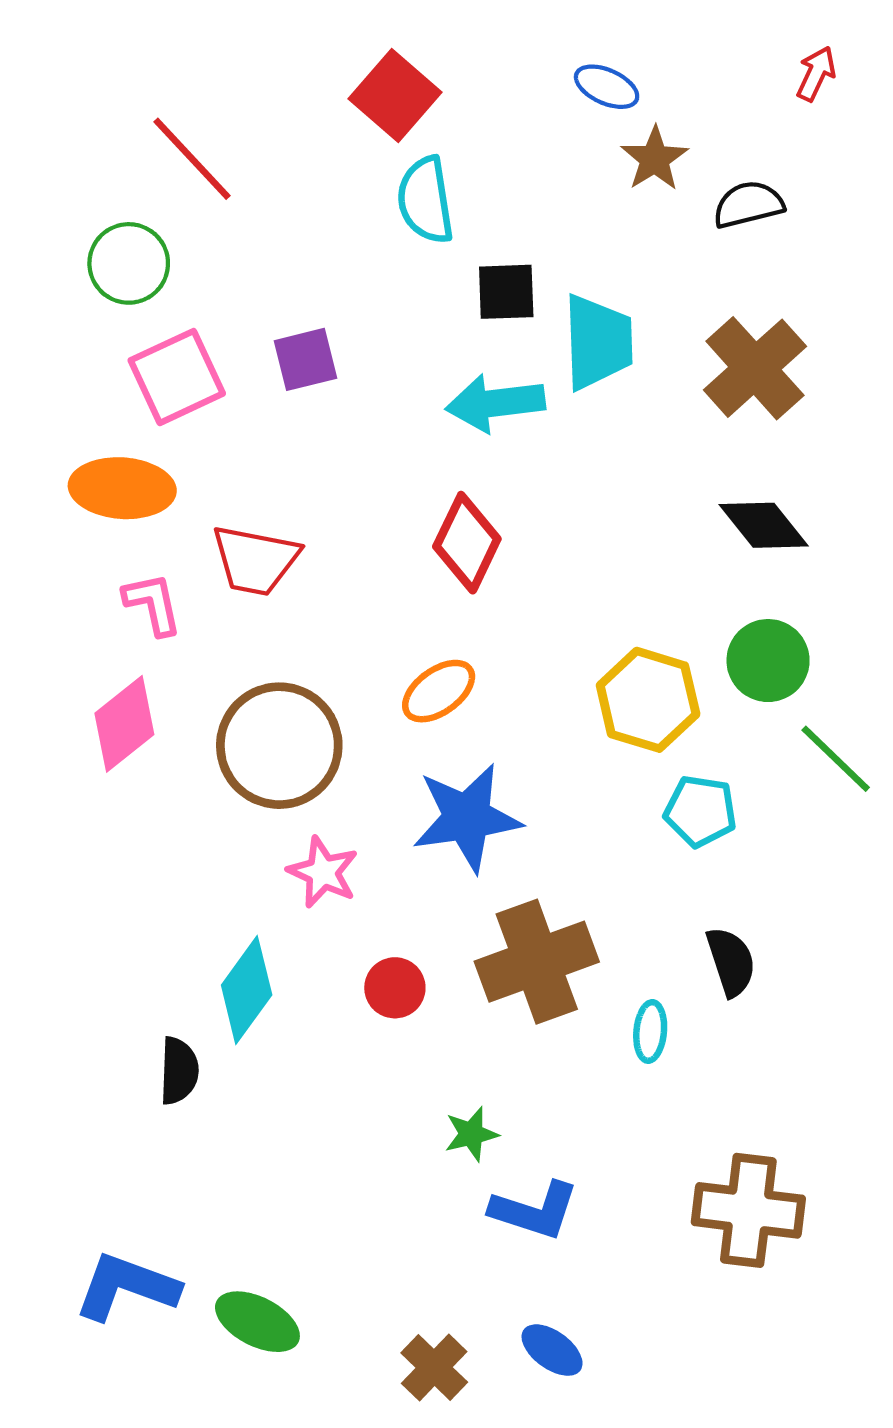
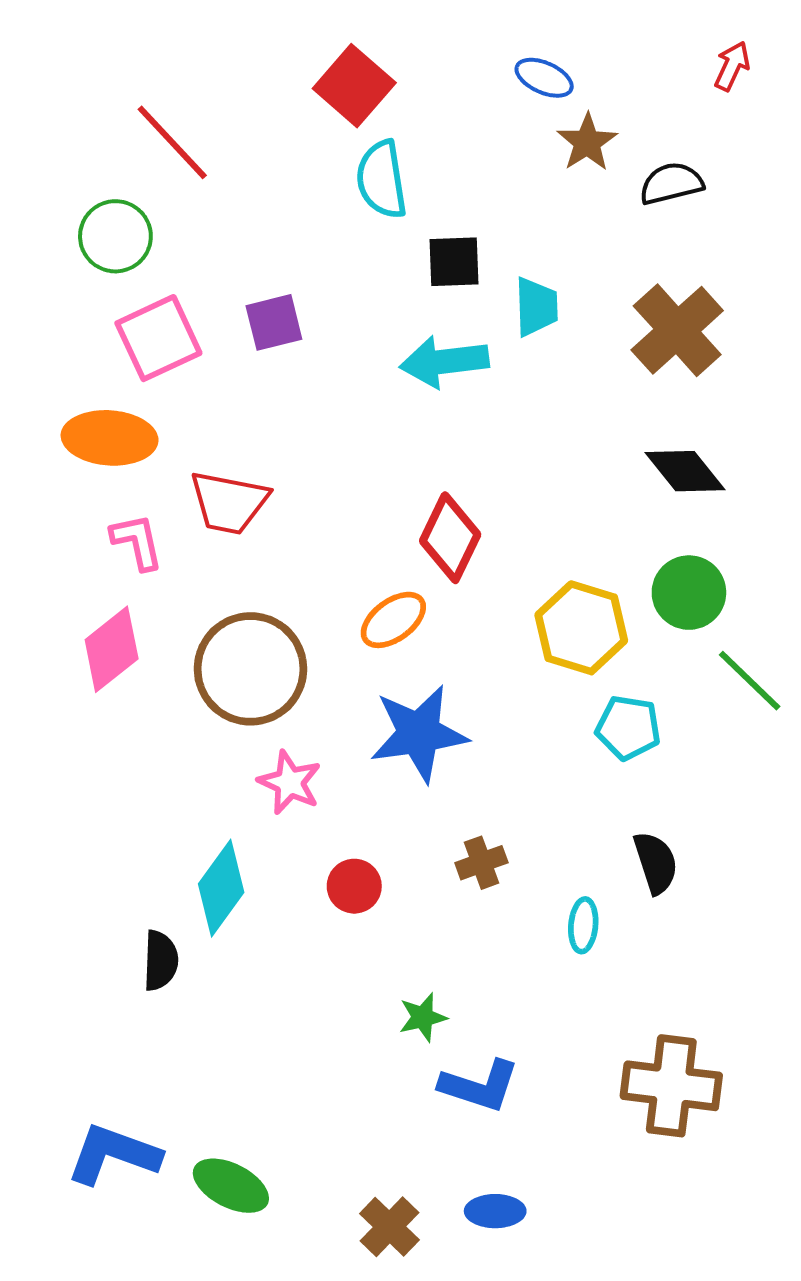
cyan trapezoid: (598, 342) -> (536, 307), size x0.7
red diamond: (467, 543) -> (450, 538), moved
brown cross: (537, 962) -> (481, 863), size x0.5
blue ellipse: (552, 1350) -> (495, 1211), turned -36

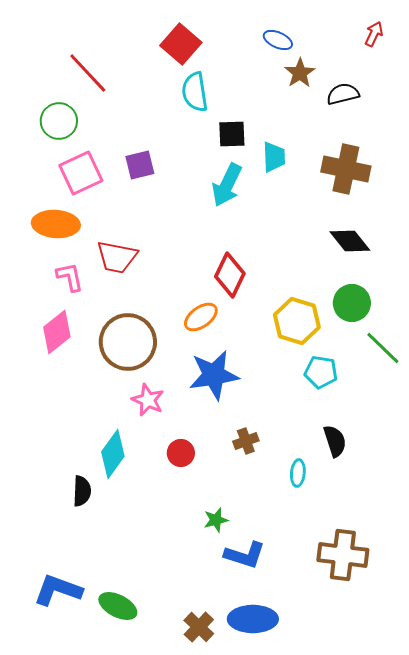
brown cross: (677, 330) -> (346, 169), turned -36
cyan arrow: (444, 362) -> (227, 185), turned -57
blue ellipse: (495, 1211) -> (253, 619), size x1.6

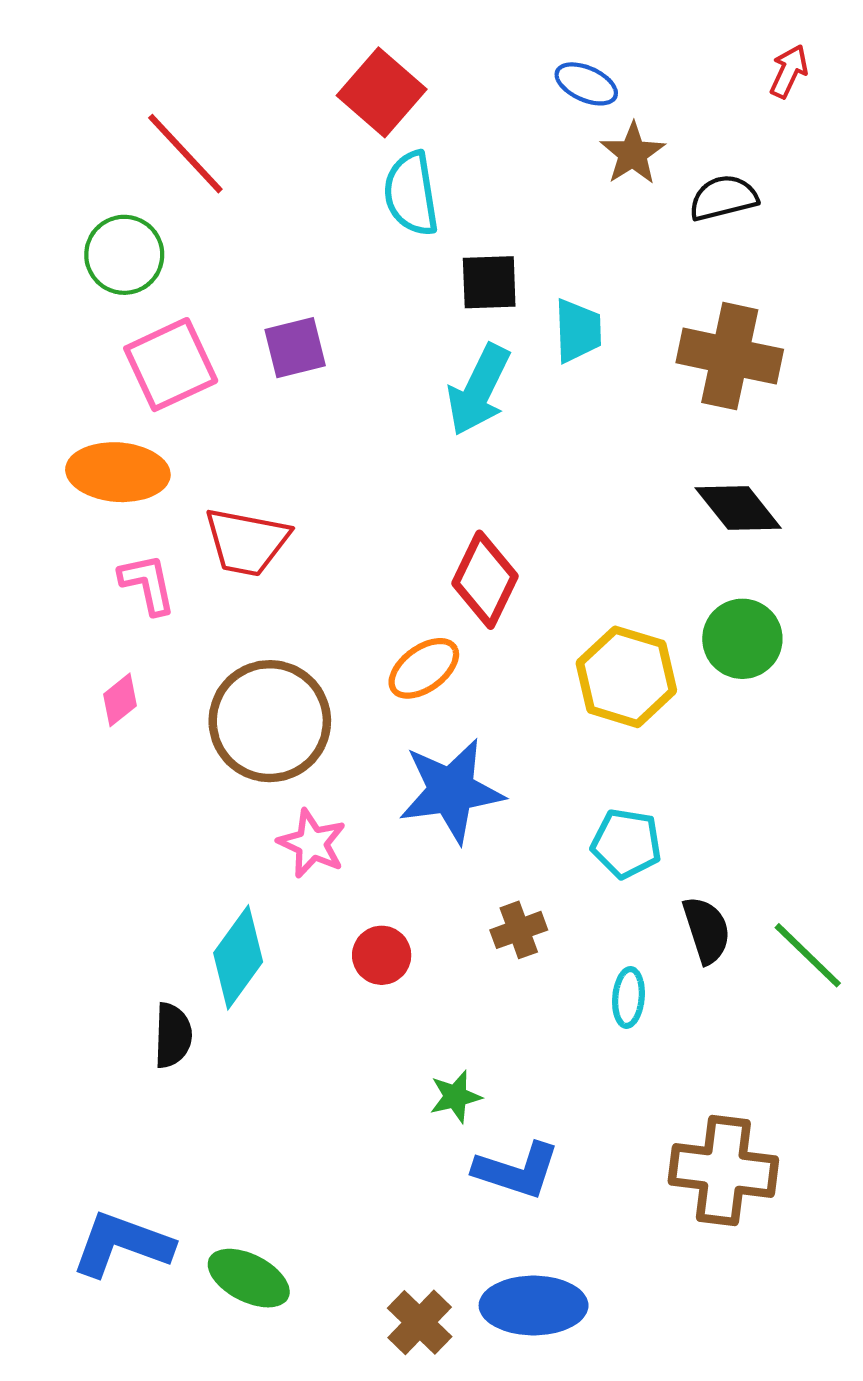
pink diamond: (57, 332) -> (120, 700), size x0.6
green line: (383, 348) -> (808, 955), moved
cyan pentagon: (321, 372) -> (626, 843), moved

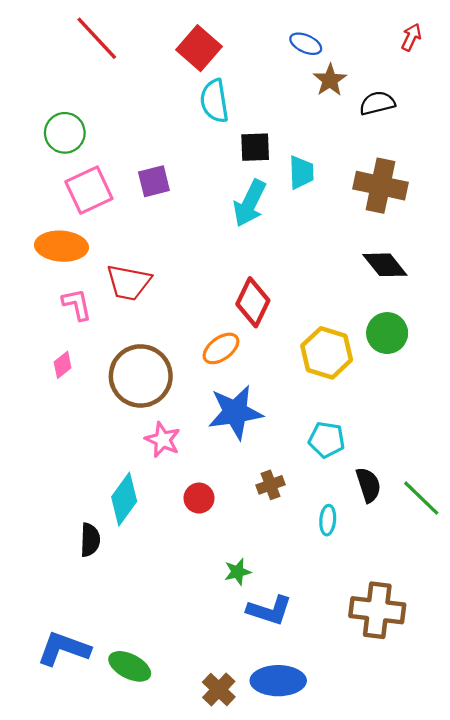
red line: (185, 154) -> (97, 38), moved

